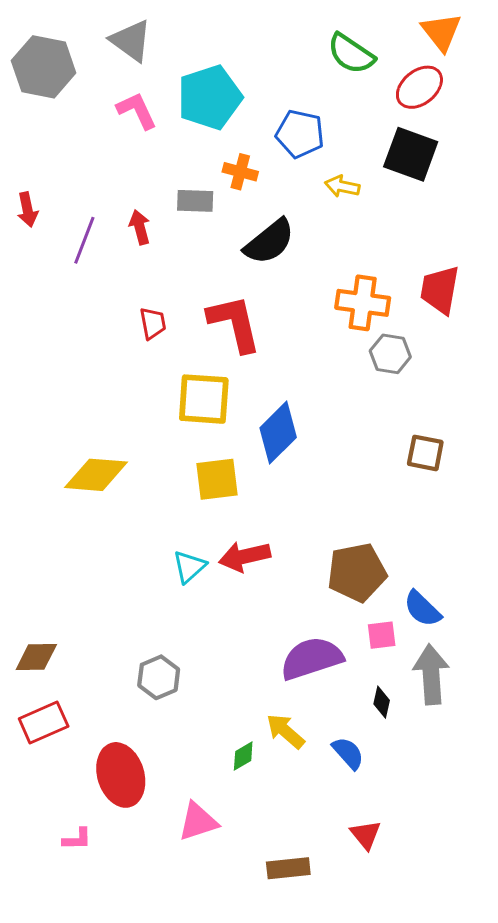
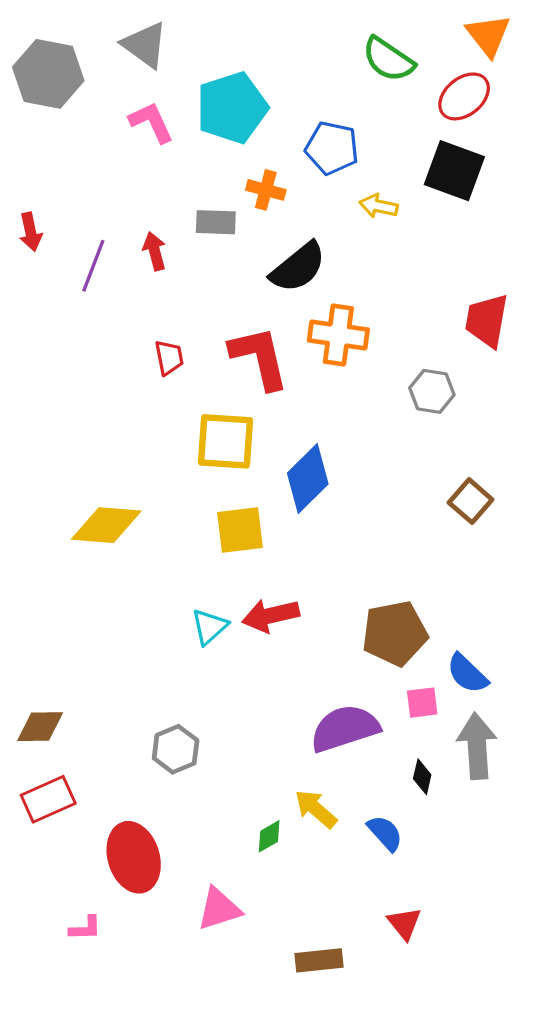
orange cross: (363, 303) -> (338, 335), moved
brown square: (425, 453) -> (471, 501), turned 30

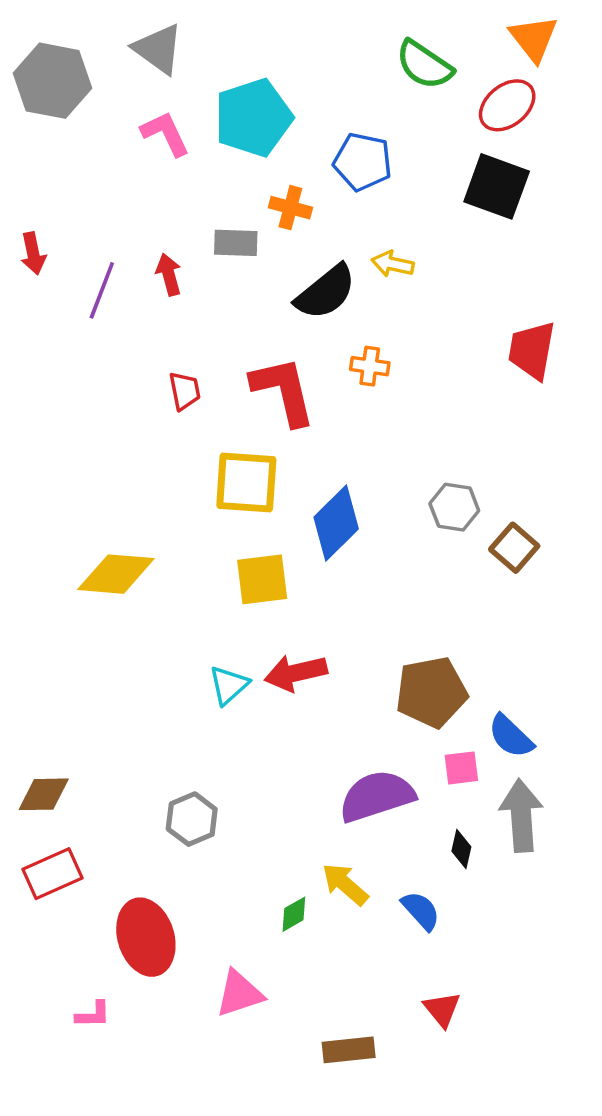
yellow arrow: (379, 206) -> (393, 264), moved
orange cross: (338, 335) -> (370, 366), size x0.6
gray hexagon: (432, 391) -> (454, 507), moved

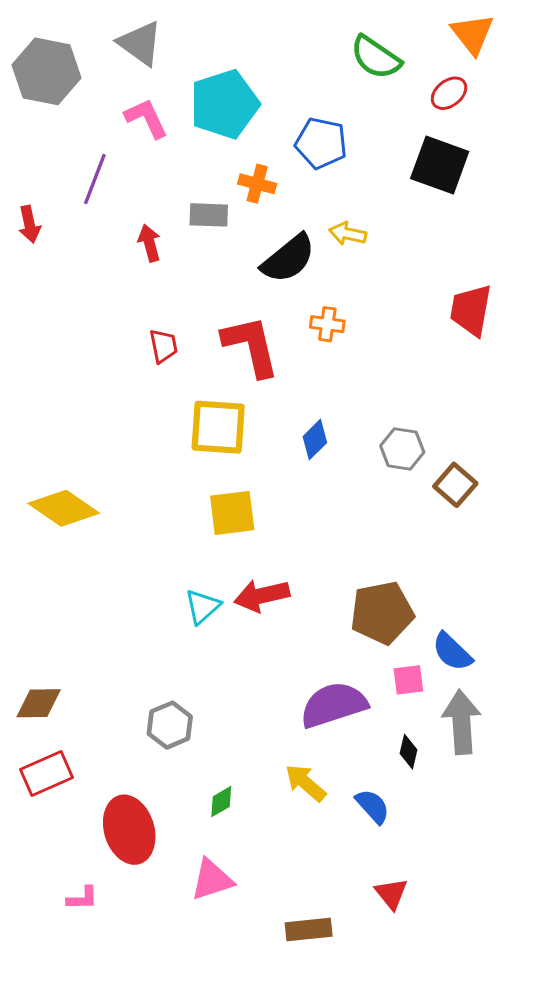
red ellipse: (507, 105) -> (449, 93), size x0.7
purple line: (102, 290) -> (95, 179), moved
blue diamond: (336, 523) -> (315, 440), moved, size x0.6
yellow diamond: (116, 574) -> (64, 508), moved, turned 30
green diamond: (294, 914) -> (221, 802), moved

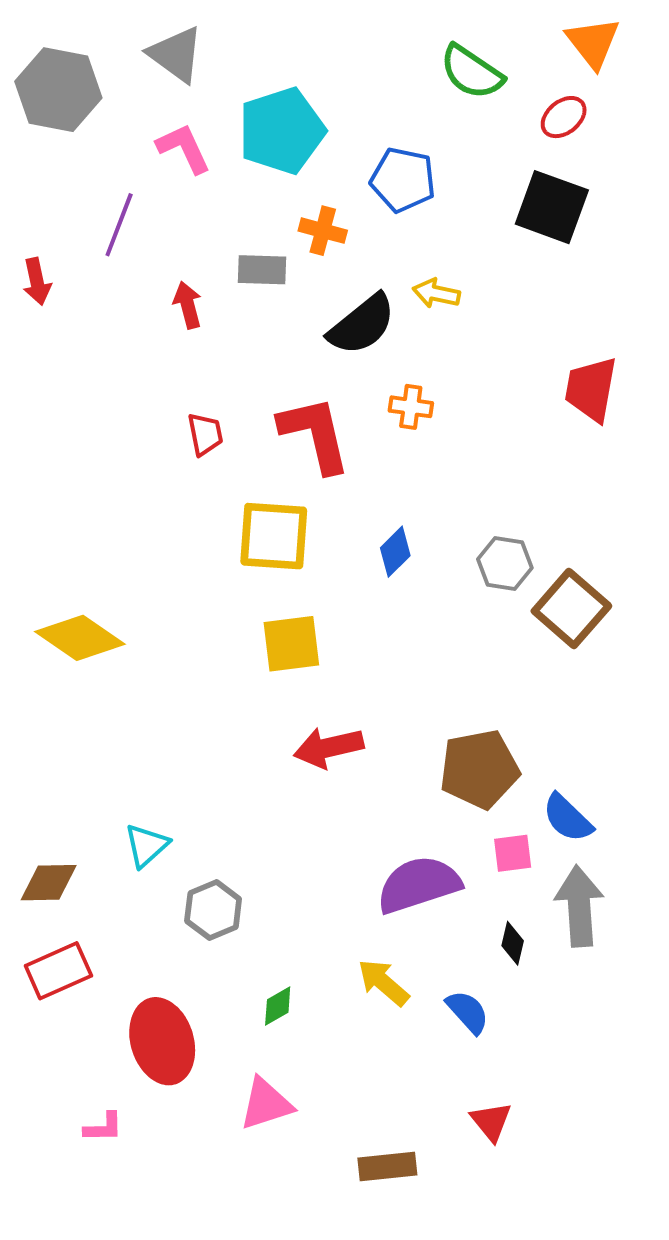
brown square: (455, 485) -> (571, 609), size x1.4
cyan triangle: (203, 607) -> (147, 845), moved

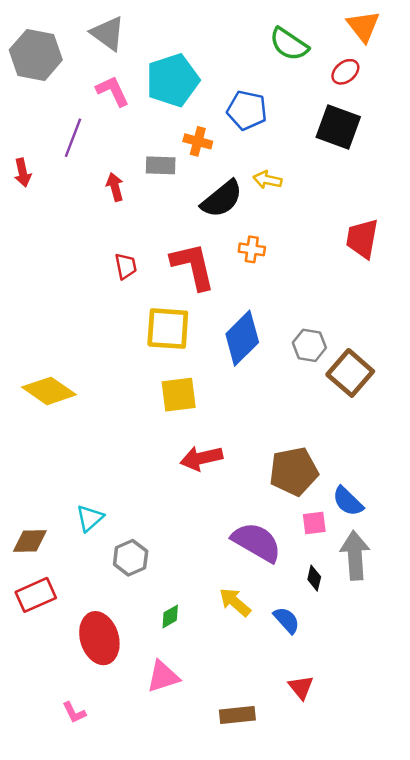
blue diamond: (395, 552) -> (242, 338), size x1.8
purple semicircle: (419, 885) -> (257, 542), turned 48
pink L-shape: (103, 1127) -> (74, 713), moved, turned 65

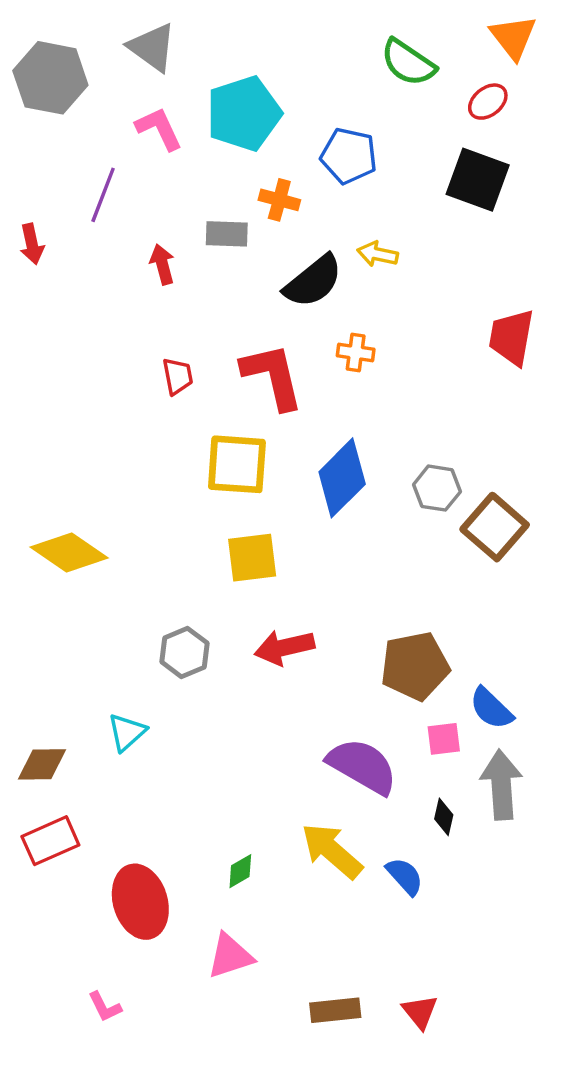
gray hexagon: (131, 558) -> (184, 652), moved
yellow arrow: (235, 602) -> (332, 851), size x1.4
red triangle: (301, 687) -> (420, 1012), moved

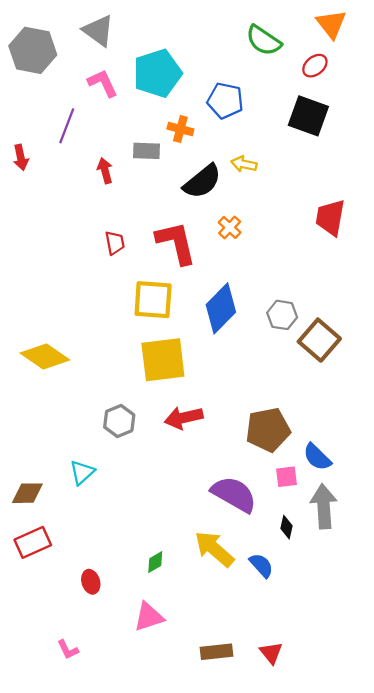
orange cross: (356, 352) -> (230, 227), turned 35
yellow square: (252, 558) -> (163, 360), size x1.4
red ellipse: (140, 902) -> (91, 582), size x0.5

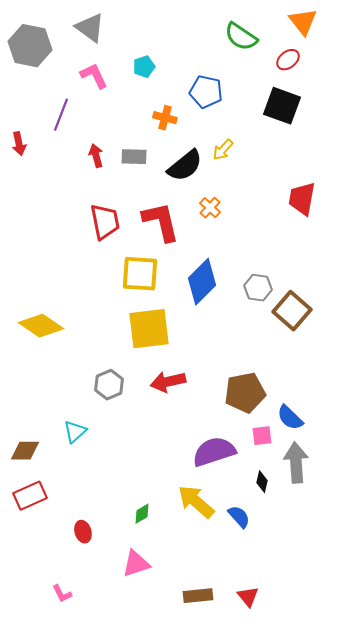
cyan pentagon: (157, 73) -> (144, 67), size x0.5
gray rectangle: (147, 151) -> (134, 157), moved
yellow arrow: (244, 164) -> (223, 150), turned -60
red trapezoid: (115, 243) -> (105, 222), size x1.6
purple semicircle: (234, 494) -> (214, 452), turned -48

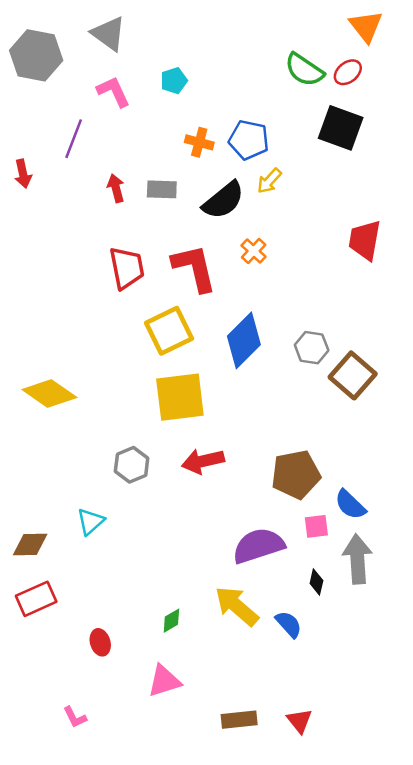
green semicircle: (241, 37) -> (304, 70), moved
blue pentagon: (206, 92) -> (249, 140), moved
yellow square: (140, 274) -> (169, 331), turned -30

